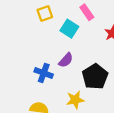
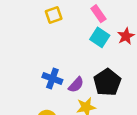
cyan square: (69, 29) -> (100, 37), moved
purple semicircle: (66, 60) -> (76, 85), moved

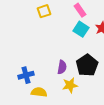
blue cross: (52, 78) -> (26, 75), moved, turned -35
purple semicircle: (76, 85) -> (62, 67), turned -32

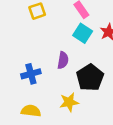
purple semicircle: (62, 67) -> (63, 60), moved
blue cross: (26, 75) -> (31, 74), moved

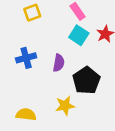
blue cross: (31, 74) -> (26, 58), moved

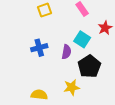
cyan square: (79, 35) -> (82, 39), moved

